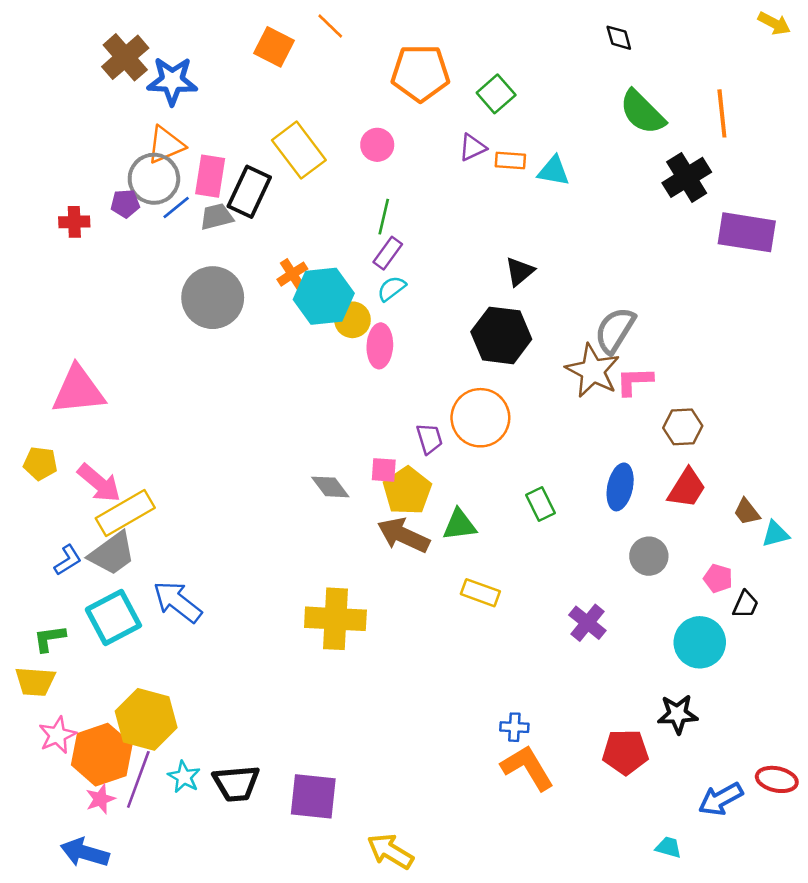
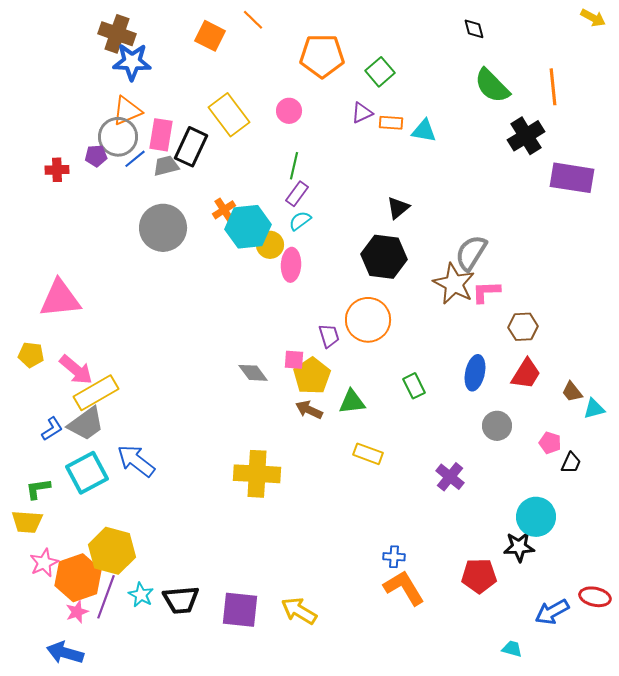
brown cross: (125, 57) -> (117, 34), moved, turned -30
brown arrow: (403, 535) -> (309, 410), size x0.7
cyan circle: (700, 642) -> (536, 517), moved
yellow arrow: (390, 851) -> (299, 611), moved

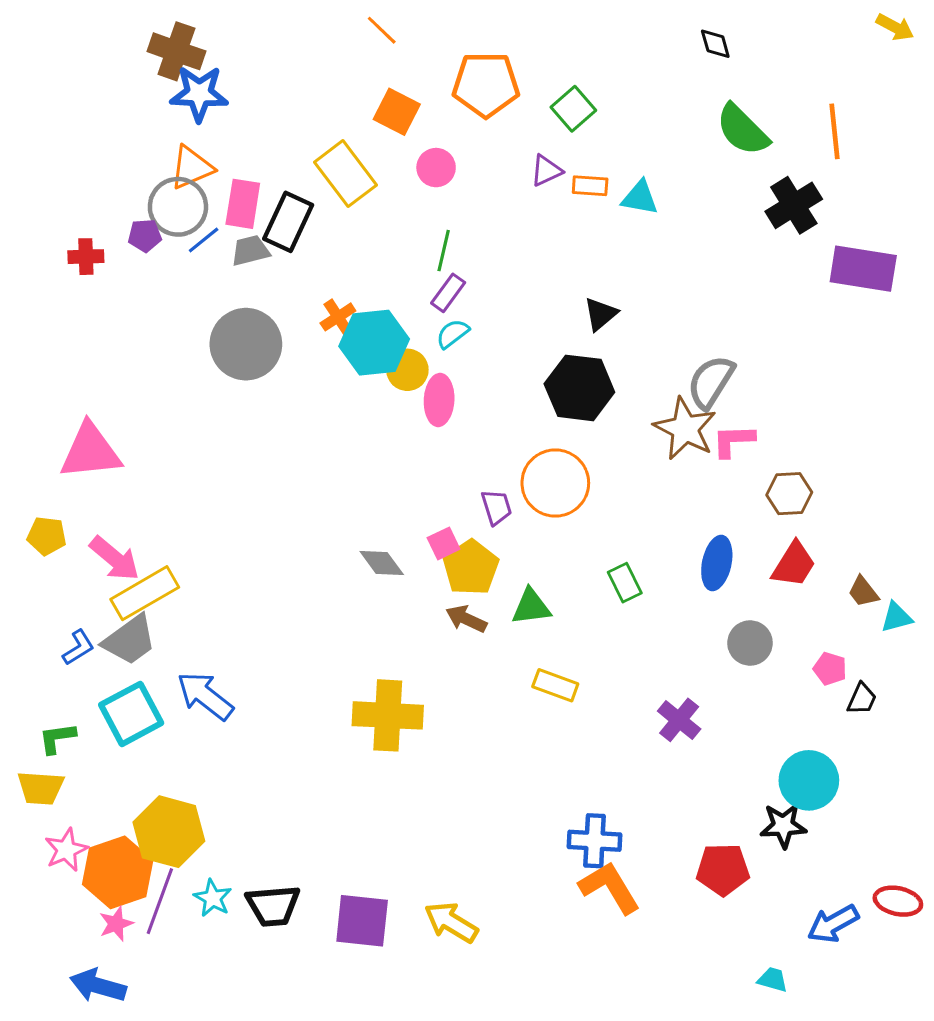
orange square: (210, 36) -> (397, 112), moved
pink square: (294, 360) -> (444, 543), turned -30
blue cross: (394, 557) -> (595, 841), size x1.6

